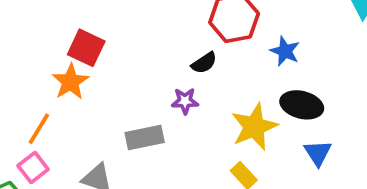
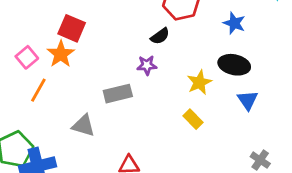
blue star: (285, 51) -> (234, 23), moved
yellow star: (254, 127) -> (199, 82), size x0.7
pink square: (33, 167) -> (27, 57), moved

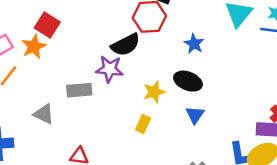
black semicircle: (160, 36) -> (126, 45), size x1.6
purple star: (147, 65) -> (109, 69), size x1.5
yellow rectangle: (193, 119) -> (143, 124), turned 60

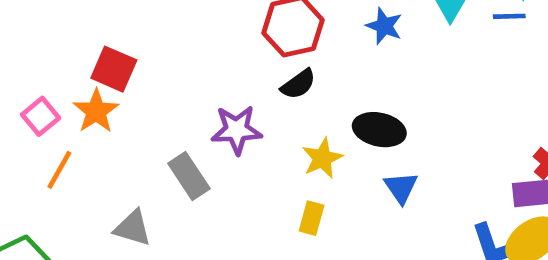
blue star: (194, 44) -> (384, 26), moved
black semicircle: (126, 45) -> (298, 84), moved, size x0.7
gray rectangle: (79, 90) -> (189, 176), turned 70

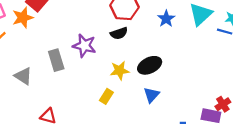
black ellipse: (379, 130) -> (150, 65), turned -55

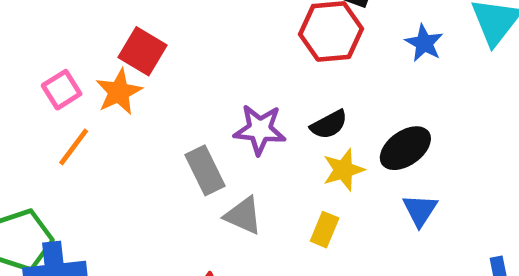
black semicircle: (119, 33) -> (329, 125), moved
gray triangle: (23, 76) -> (243, 216), moved

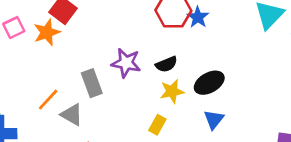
blue star: (424, 43) -> (198, 17), moved
orange line: (74, 147) -> (48, 100), moved
gray triangle: (243, 216) -> (72, 115), moved

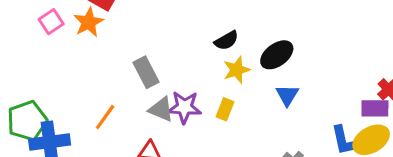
purple star: (126, 63) -> (184, 107), moved
orange line: (48, 100) -> (105, 117), moved
gray triangle: (72, 115) -> (161, 109), moved

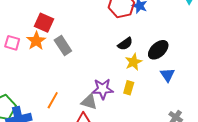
pink square: (51, 22) -> (12, 43), turned -35
gray rectangle: (146, 72) -> (63, 46), moved
gray triangle: (161, 109) -> (89, 102), moved

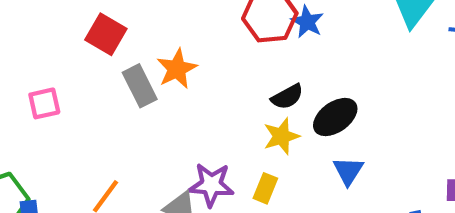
orange star: (36, 41) -> (177, 69), moved
pink square: (12, 43) -> (44, 103), moved, turned -35
black semicircle: (125, 44) -> (287, 97), moved

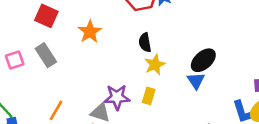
gray rectangle: (140, 86) -> (46, 55), moved
black semicircle: (287, 97) -> (145, 42), moved, turned 114
black ellipse: (335, 117) -> (203, 60), moved

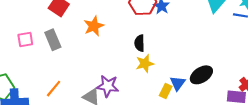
black ellipse: (203, 60) -> (201, 75), moved
yellow rectangle: (149, 96) -> (166, 91), moved

